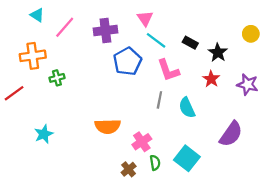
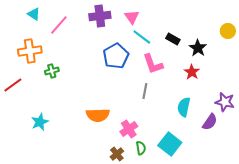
purple cross: (105, 31) -> (100, 16), moved
purple star: (248, 84) -> (225, 102), moved
cyan semicircle: (187, 108) -> (184, 107), moved, turned 36
purple semicircle: (231, 134) -> (210, 122), size x0.7

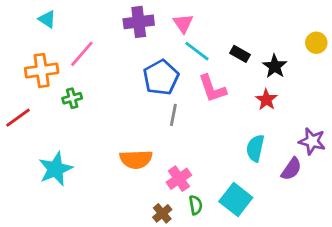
pink line: (59, 25) -> (82, 54), moved
gray line: (145, 91) -> (173, 115), moved
cyan star: (40, 122) -> (55, 169), size x1.4

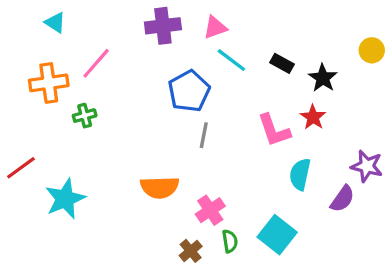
pink triangle: (183, 23) -> (215, 27), turned 45
pink L-shape: (212, 89) -> (274, 130), moved
red line: (18, 118) -> (21, 168), moved

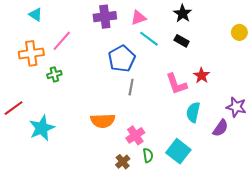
black star: (323, 78) -> (183, 13), moved

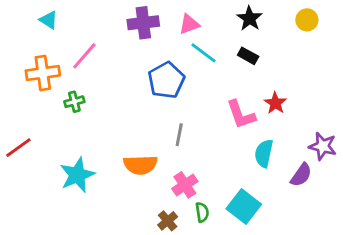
yellow circle: (239, 32) -> (307, 20), moved
gray line: (131, 87) -> (179, 135), moved
cyan star: (42, 128) -> (77, 175), moved

